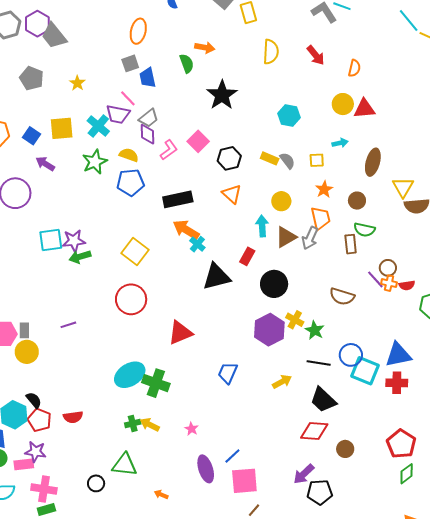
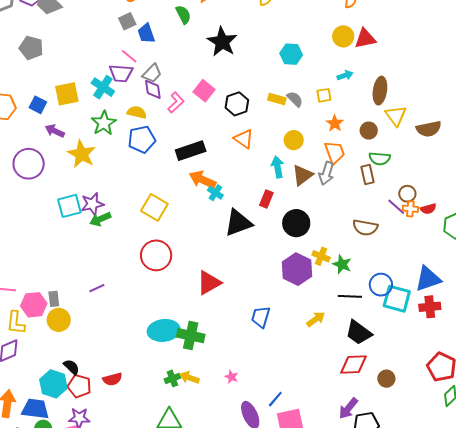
yellow star: (77, 83) -> (82, 154), moved, size x1.8
yellow triangle: (403, 187) -> (396, 116), moved
cyan ellipse: (130, 375) -> (164, 330), turned 32

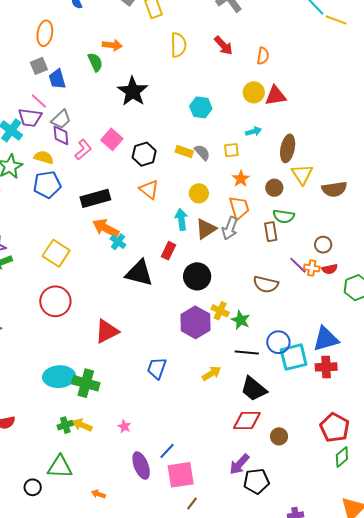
brown circle: (407, 194) -> (323, 245), moved
black triangle: (238, 223) -> (139, 273), turned 32
cyan square: (397, 299) -> (294, 357), turned -32

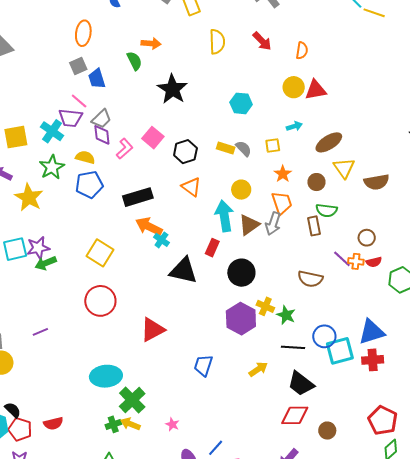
brown ellipse: (288, 148) -> (329, 142), turned 48
cyan arrow: (181, 219) -> (224, 216), size x1.4
green cross: (86, 383) -> (132, 400), moved, turned 32

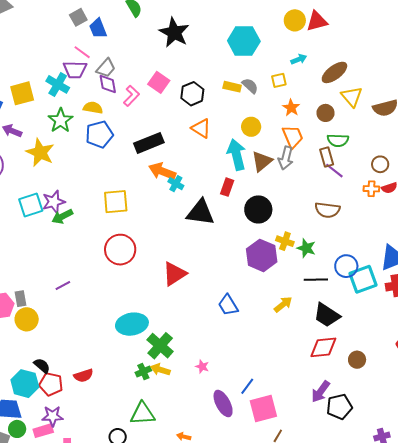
cyan hexagon: (241, 103) -> (244, 41), size x1.4
yellow square: (100, 253) -> (116, 202), turned -32
purple line: (342, 259) -> (334, 171), moved
blue trapezoid: (203, 365) -> (228, 305), turned -45

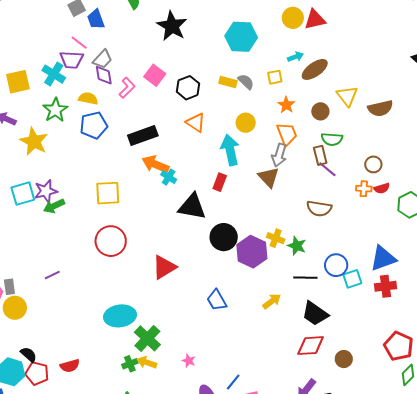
brown ellipse: (334, 72) -> (315, 69), moved
brown triangle: (262, 161) -> (269, 177), moved, turned -35
black circle: (258, 209) -> (224, 237), moved
cyan square: (363, 279) -> (352, 279), size x0.7

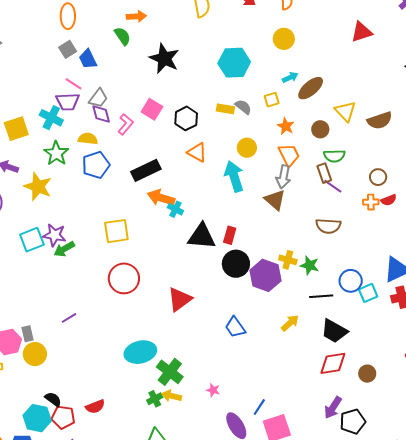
red triangle: (315, 19) -> (362, 32), moved
red rectangle: (220, 182) -> (230, 235), moved
purple star: (46, 191) -> (55, 235), turned 30

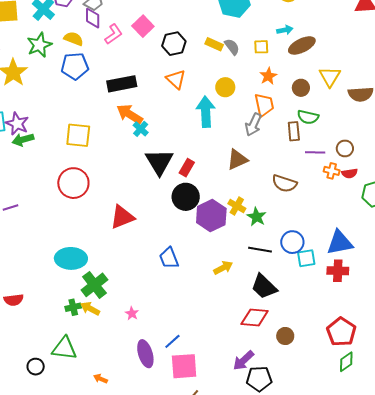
purple line: (333, 186) -> (315, 152), moved, turned -48
brown triangle: (275, 200) -> (237, 160), moved, turned 40
black triangle: (202, 236) -> (159, 162), turned 40

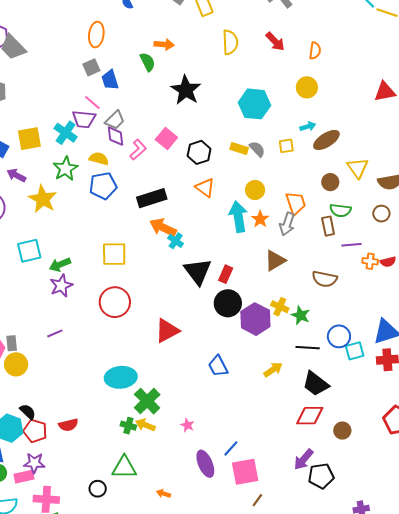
orange star: (268, 76) -> (260, 219), moved
purple star: (17, 124) -> (61, 286), moved, turned 30
brown circle: (345, 148) -> (381, 214), moved
green cross: (73, 307) -> (128, 426), turned 35

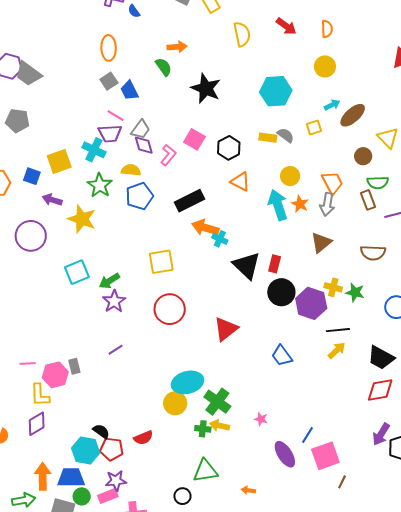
black line: (308, 348) -> (338, 330), moved
yellow circle: (16, 364) -> (175, 403), moved

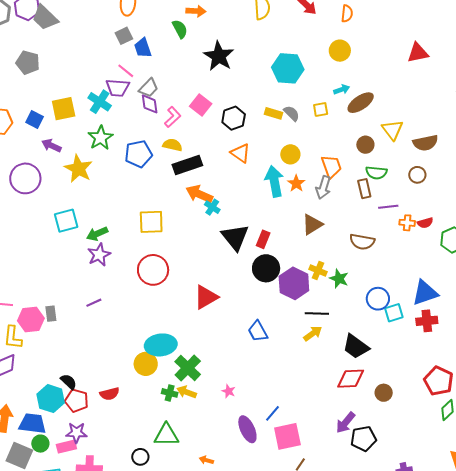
yellow semicircle: (131, 170) -> (172, 145), moved

